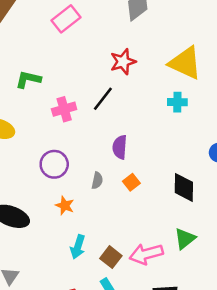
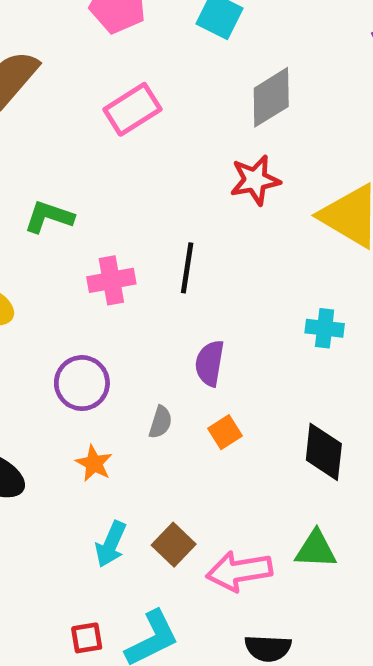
red star: (123, 62) -> (255, 180), moved
black line: (103, 99) -> (187, 268), turned -35
cyan cross: (177, 102) -> (325, 328), moved
green triangle: (185, 239) -> (316, 549), turned 35
brown square: (111, 257) -> (174, 545), moved

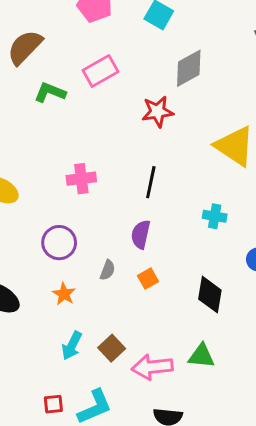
red star: (255, 180) -> (157, 112), moved
green L-shape: (49, 217) -> (50, 92), moved
black line: (187, 268) -> (151, 182), moved

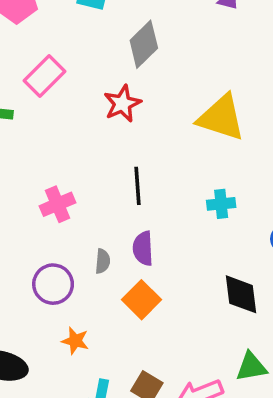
gray semicircle: (107, 270) -> (103, 261), moved
orange square: (148, 279) -> (141, 300), moved, size x1.5

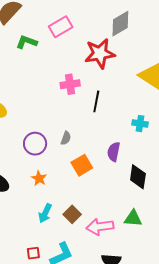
red star: (122, 104) -> (100, 53), size x1.4
pink cross: (58, 204) -> (70, 84), moved
purple semicircle: (143, 248) -> (114, 152), moved

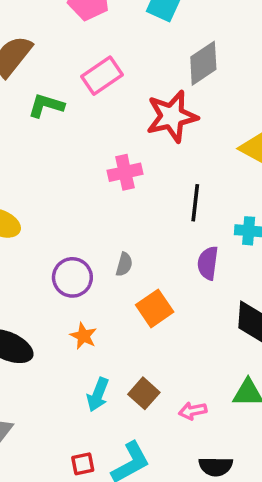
black line: (96, 101) -> (195, 203), moved
purple semicircle: (114, 152) -> (208, 263), moved
pink arrow: (100, 227) -> (193, 411), size x0.6

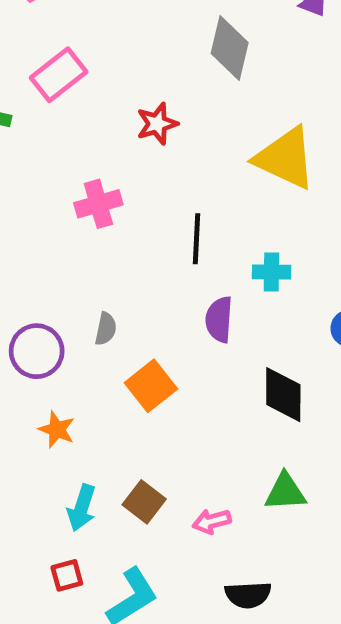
gray diamond: (203, 63) -> (230, 48), moved, turned -39
red star: (172, 116) -> (157, 124), size x0.6
red square: (83, 464) -> (67, 575), moved

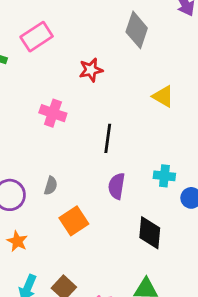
yellow triangle: (285, 158) -> (163, 96), size x0.6
pink cross: (98, 204) -> (53, 113), turned 30
cyan cross: (271, 272) -> (164, 176), moved

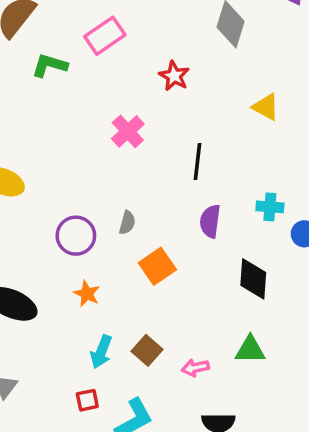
red star: (91, 70) -> (174, 76), turned -30
pink cross: (53, 113) -> (128, 131), turned 30

